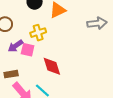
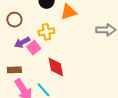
pink square: (28, 50) -> (34, 48), turned 32

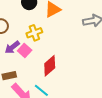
red diamond: (56, 67) -> (50, 66), turned 70

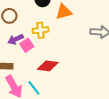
red diamond: (50, 66) -> (48, 66), turned 35

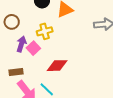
purple arrow: (16, 39) -> (21, 44), turned 140

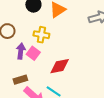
yellow cross: (45, 31) -> (41, 35), turned 35

